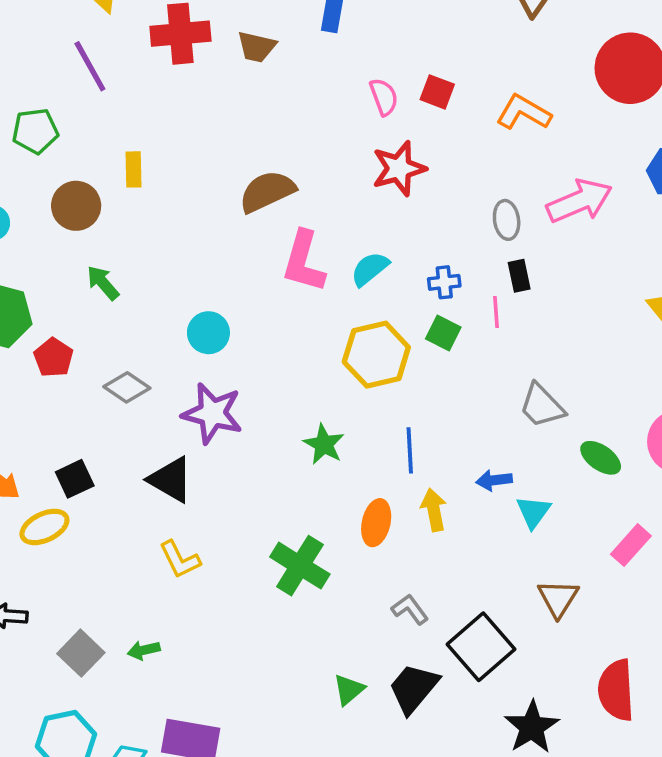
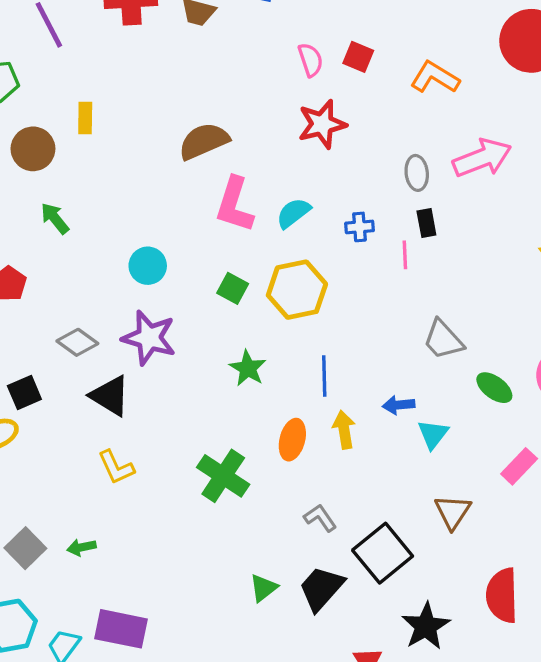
green square: (443, 333) -> (233, 288), moved
gray diamond: (127, 387) -> (77, 342), moved

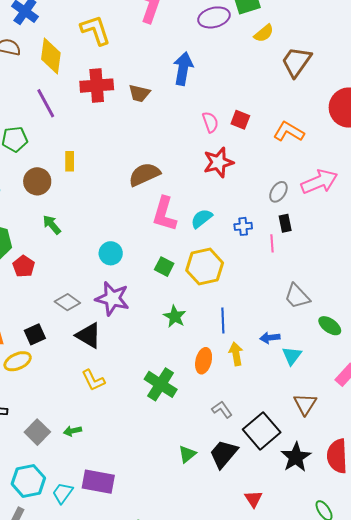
gray ellipse: (417, 173) -> (278, 192), turned 40
black star: (426, 626) -> (296, 457), moved

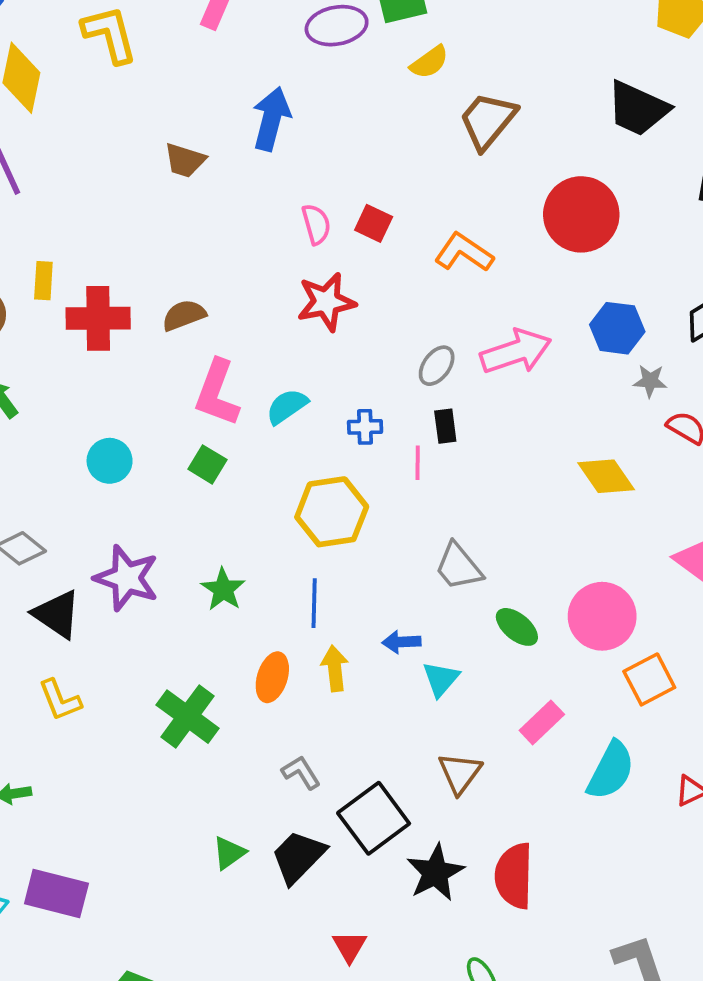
red cross: (97, 86) -> (98, 318), moved
brown semicircle: (144, 174) -> (184, 315), size x0.7
green square: (164, 267) -> (207, 464), moved
yellow hexagon: (205, 267) -> (332, 512), moved
purple star: (112, 299) -> (127, 578), moved

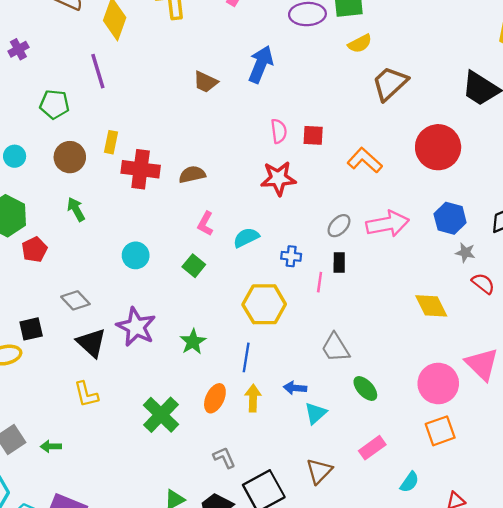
red square: (374, 223) -> (313, 135), turned -30
pink L-shape: (217, 393) -> (205, 224), size x0.6
pink circle: (602, 616) -> (438, 383), moved
cyan semicircle: (611, 770) -> (410, 482), size x0.6

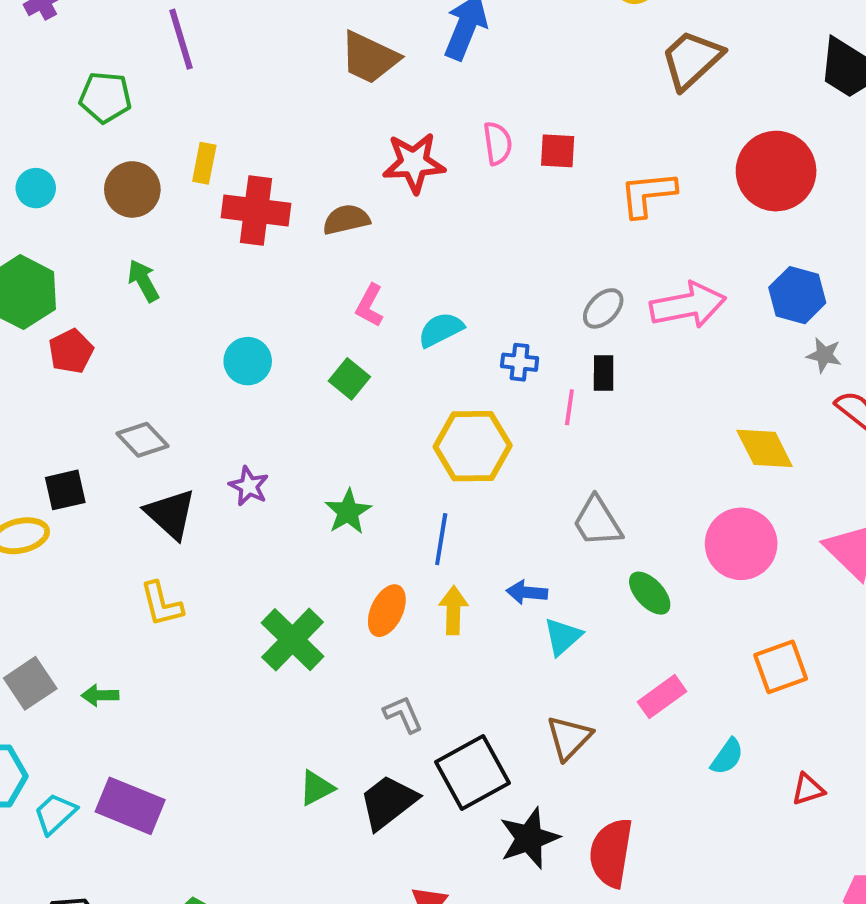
brown trapezoid: (206, 82) -> (369, 58), size x1.4
orange L-shape: (365, 160) -> (648, 194), turned -48
red star: (278, 178) -> (414, 163), moved
purple star: (136, 327) -> (249, 486), size x0.6
pink circle: (438, 383) -> (741, 544), moved

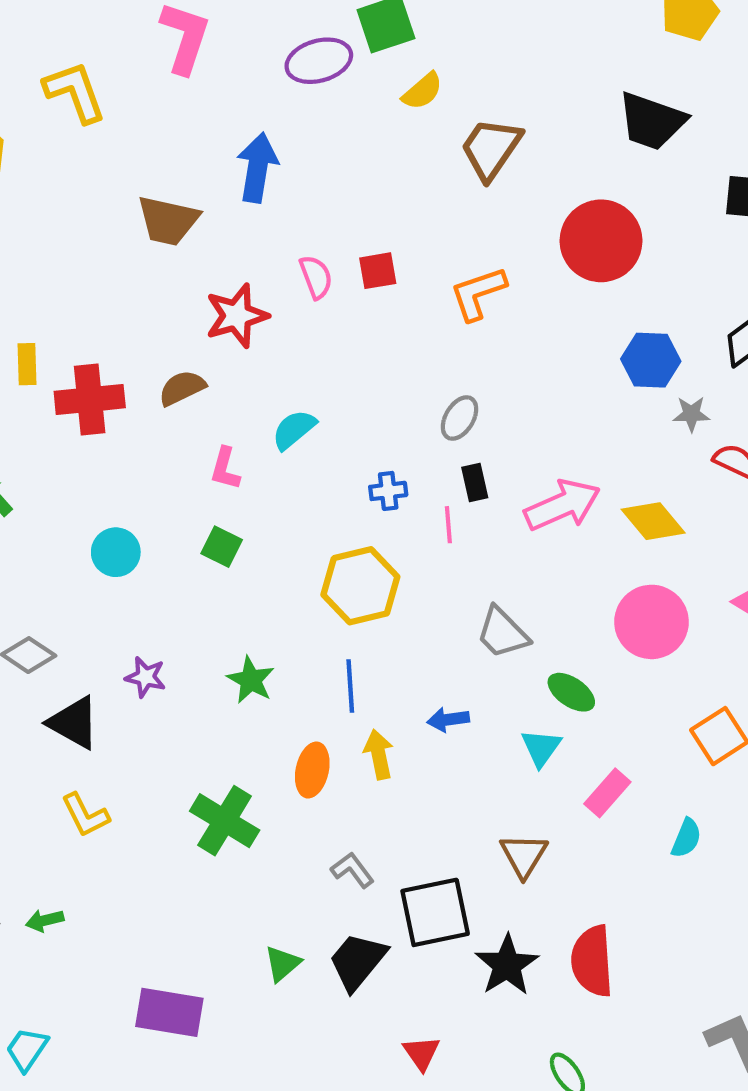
pink arrow: (688, 305) -> (562, 505), moved
cyan semicircle: (441, 330) -> (294, 430), moved
cyan triangle: (563, 637) -> (541, 748), moved
black square: (472, 773) -> (435, 912), turned 30
purple rectangle: (130, 806) -> (169, 1012), moved

